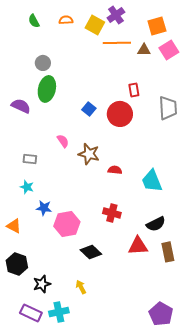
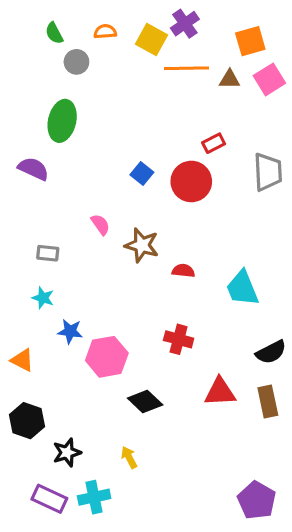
gray circle: (43, 63) -> (76, 62), moved
green ellipse: (47, 89) -> (62, 121), moved
red rectangle: (134, 90) -> (214, 143), turned 72
black semicircle: (156, 224) -> (271, 352), moved

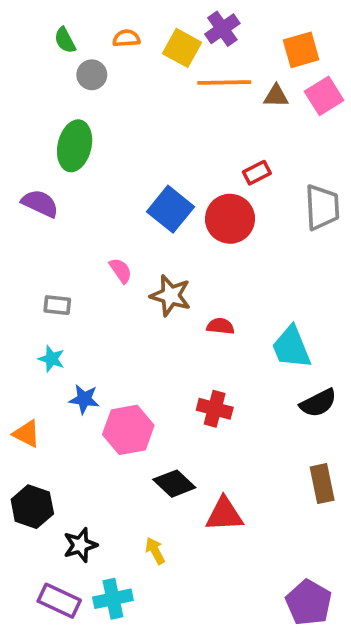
blue square: (142, 173) -> (171, 209), size x1.6
black semicircle: (271, 352) -> (318, 403), moved
red triangle: (220, 392) -> (224, 514), moved

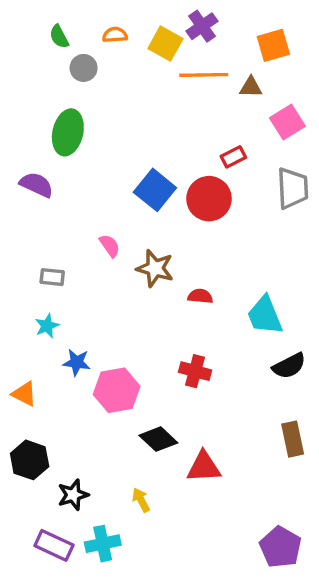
pink square: (324, 96) -> (287, 122), moved
cyan star: (52, 359) -> (47, 326), turned 30

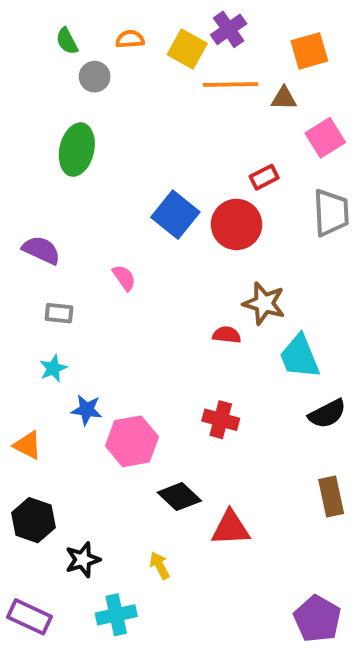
purple semicircle: (36, 185) -> (41, 250), moved
brown star: (155, 268) -> (264, 303), moved
purple rectangle: (54, 545) -> (29, 617), moved

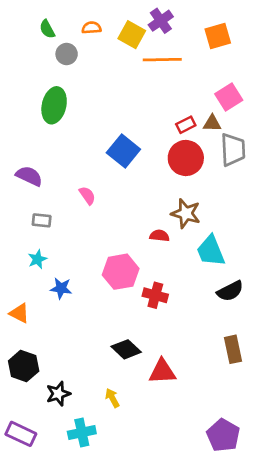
brown triangle: (284, 98) -> (212, 123), moved
red circle: (236, 224) -> (186, 158), moved
pink hexagon: (132, 441) -> (121, 272), moved

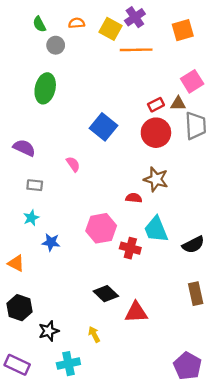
cyan trapezoid: (211, 251) -> (156, 229), moved

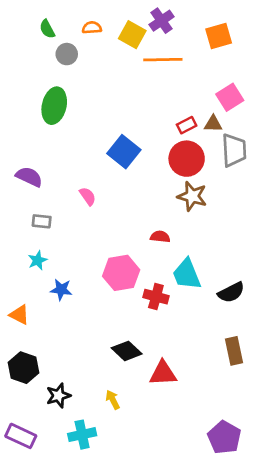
brown star: (156, 179) -> (192, 196), moved

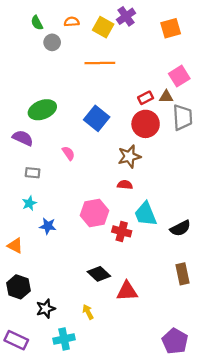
orange line: (163, 60) -> (100, 63), moved
green ellipse: (54, 106) -> (42, 110), moved, turned 56
brown star: (192, 196) -> (129, 156), moved, turned -30

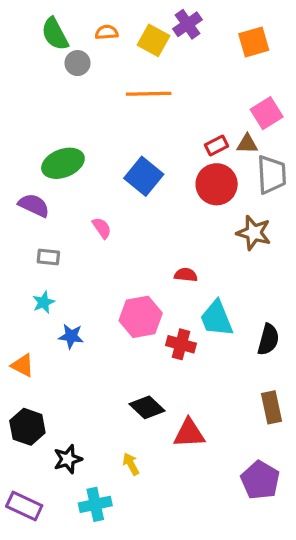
green semicircle: (37, 23) -> (55, 34), size x1.5
brown star: (129, 156) -> (254, 233), moved, turned 30
black semicircle: (180, 228) -> (268, 339), turned -48
purple pentagon: (175, 341) -> (260, 480), moved

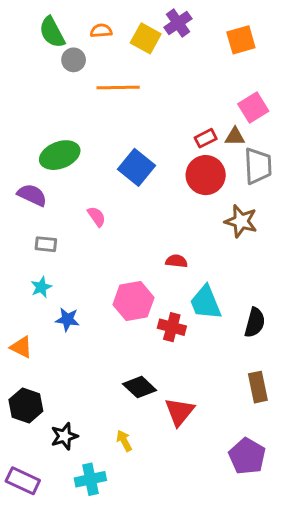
orange line: (149, 94) -> (118, 87), moved
red triangle: (189, 433) -> (180, 412), turned -48

